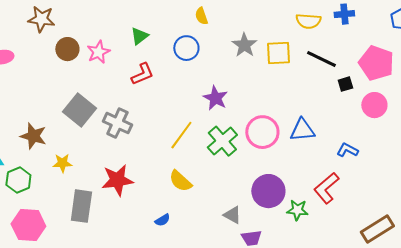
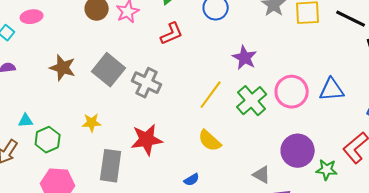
brown star: (33, 136) -> (63, 68), moved

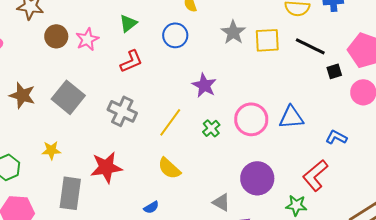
gray cross: (147, 83) -> (122, 111), moved
green cross: (252, 101) -> (211, 128), size x0.6
green star: (327, 170) -> (296, 205), moved

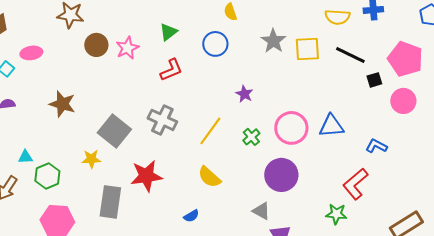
purple star: (204, 85) -> (244, 94), size x0.7
gray square: (68, 97) -> (114, 131), moved
purple circle: (257, 178) -> (281, 175), moved

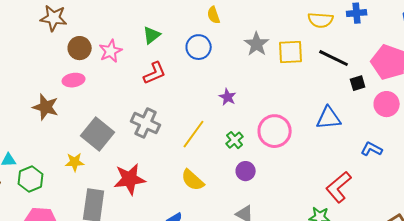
pink ellipse: (31, 53) -> (74, 80), moved
blue triangle: (331, 126) -> (329, 118), moved
blue L-shape: (376, 146) -> (372, 149), moved
purple circle: (281, 175) -> (246, 171), moved, size x0.6

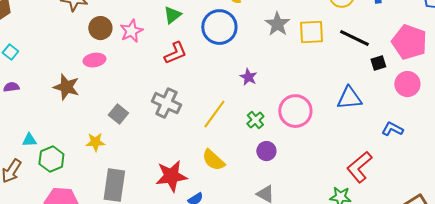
blue circle: (199, 47) -> (219, 27), size x1.4
gray square: (98, 134) -> (118, 114), size x0.6
red star: (130, 179) -> (171, 176), moved

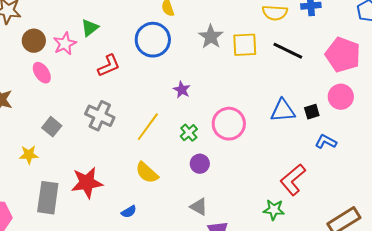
green triangle: (172, 15) -> (90, 28), moved
pink ellipse: (94, 60) -> (42, 73), moved, turned 65
black square: (378, 63) -> (312, 112), moved
red star: (171, 176) -> (87, 183), moved

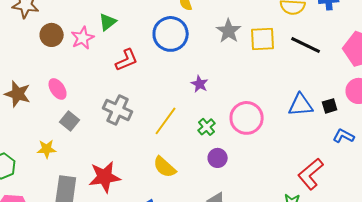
pink ellipse: (42, 73) -> (58, 89), moved

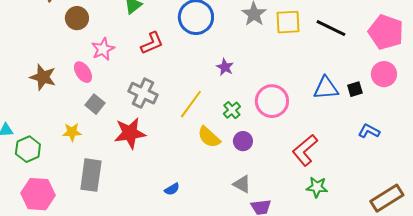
pink star: (83, 38) -> (103, 49), moved
blue L-shape: (344, 136) -> (369, 131), moved
yellow semicircle: (165, 167) -> (209, 137), moved
red L-shape: (311, 174) -> (305, 150), moved
red star: (105, 177) -> (130, 133), moved

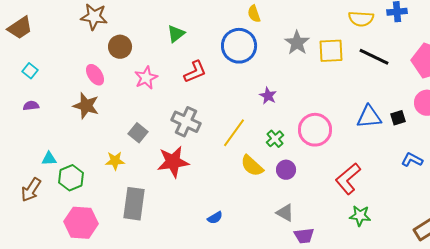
pink ellipse: (83, 72) -> (95, 75), moved

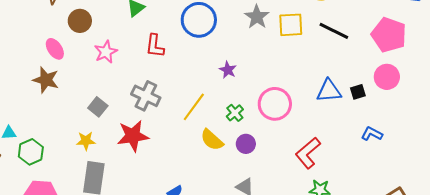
red L-shape: (195, 72) -> (155, 46), turned 120
yellow star: (115, 161) -> (86, 141), moved

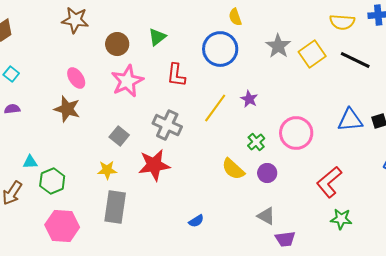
brown circle: (80, 21) -> (117, 44), moved
yellow square: (291, 25) -> (312, 54), turned -32
pink star: (106, 52) -> (127, 81), size x1.4
yellow line: (194, 107) -> (215, 108), moved

